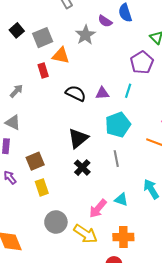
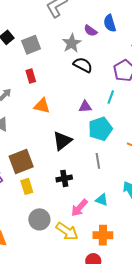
orange triangle: (61, 56) -> (42, 106), moved
black semicircle: (76, 93) -> (83, 65), moved
purple triangle: (102, 93) -> (85, 107), moved
brown square: (35, 161) -> (21, 161), size x1.4
black cross: (82, 168) -> (64, 178), moved, turned 35

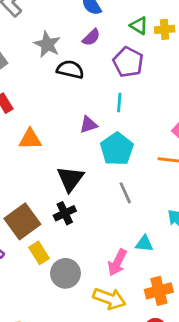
purple semicircle: (91, 31) -> (91, 37), moved, turned -64
black cross: (64, 178) -> (65, 213), moved
gray circle: (39, 219) -> (65, 273), moved

